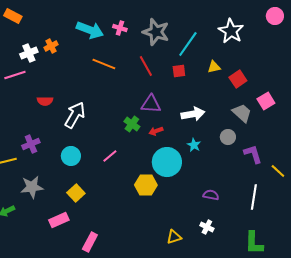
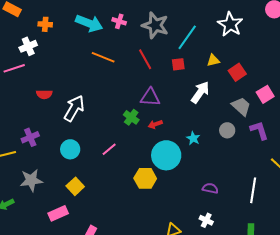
orange cross: (51, 46) -> (45, 24), moved, turned 32
white arrow: (193, 114) -> (200, 92), moved, turned -45
purple L-shape: (253, 154) -> (259, 130), moved

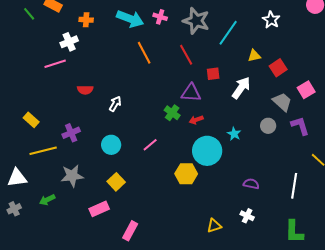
white star: (230, 24) -> (271, 20), size x0.7
orange line: (103, 57) -> (144, 53), turned 40
red square: (178, 64) -> (213, 74), moved
white arrow: (74, 108) -> (115, 104), size x0.6

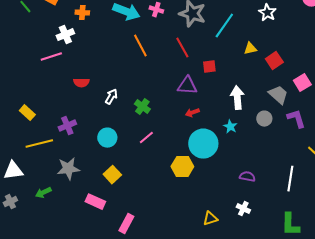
white arrow: (241, 88) -> (237, 98), moved, turned -40
green cross: (172, 113) -> (142, 107), moved
pink rectangle: (99, 209) -> (95, 202), turned 48

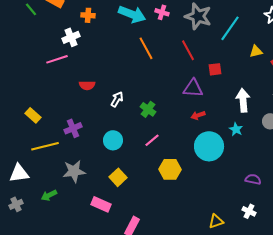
yellow hexagon: (182, 167) -> (170, 169), moved

